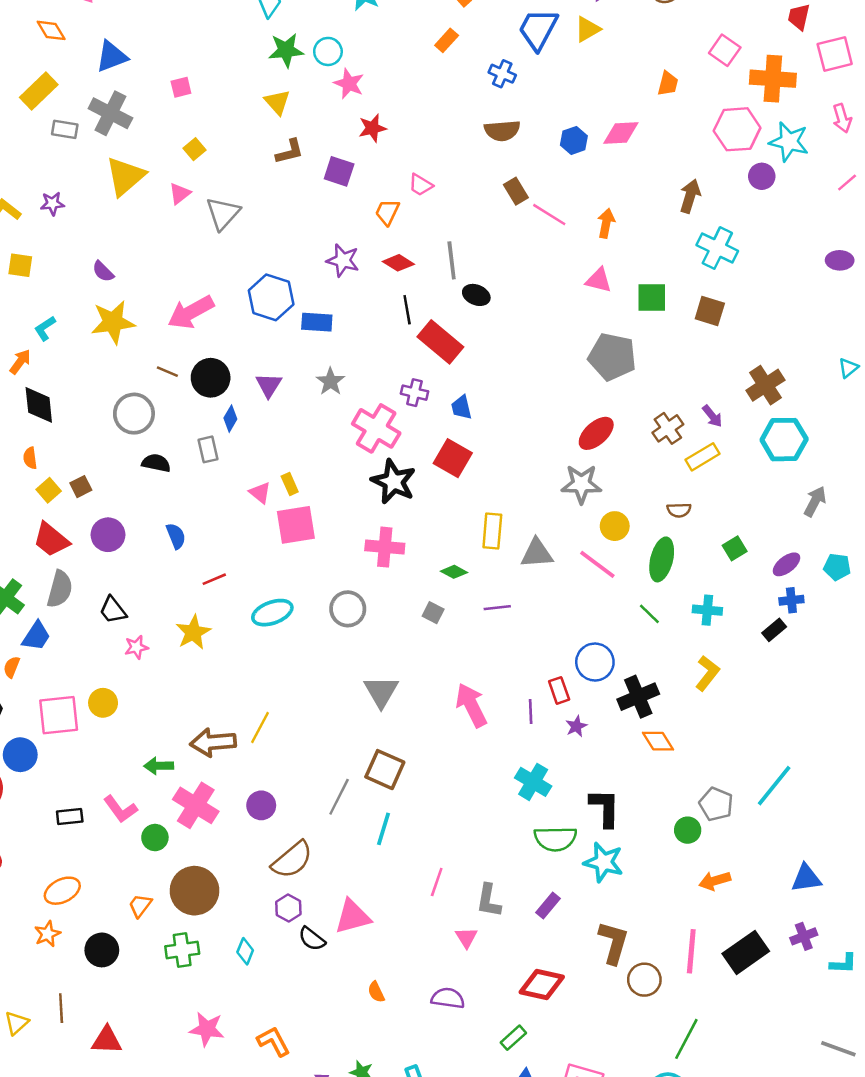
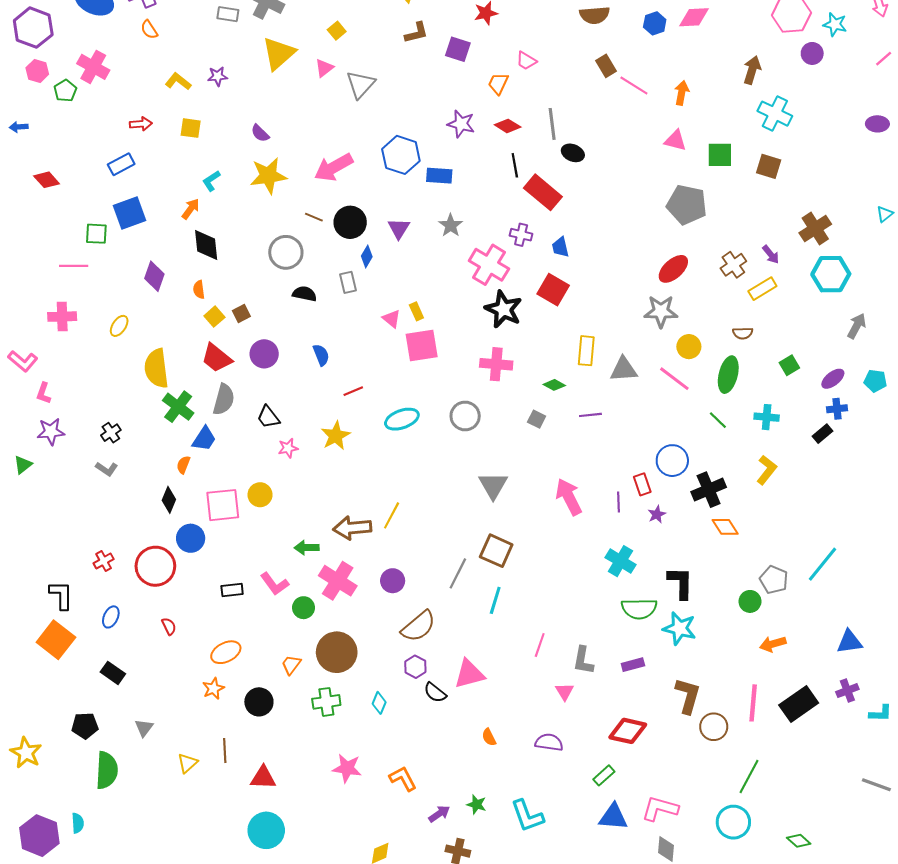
cyan star: (789, 142) -> (835, 24), size x0.7
purple rectangle: (548, 905) -> (633, 665), turned 35

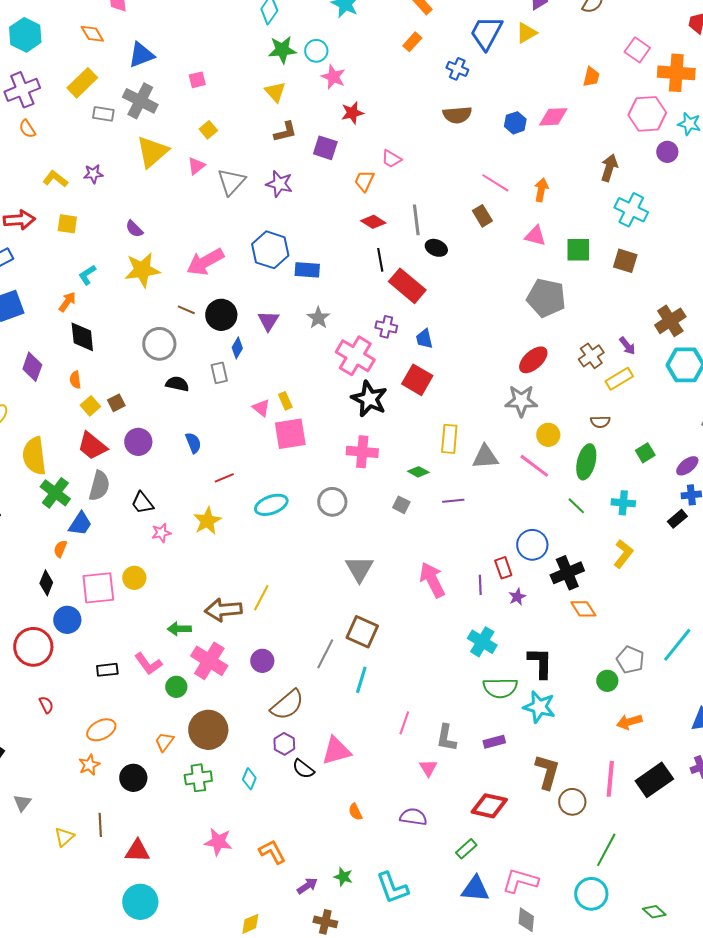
brown rectangle: (606, 66) -> (482, 216), moved
red arrow: (141, 124) -> (19, 220), size x1.4
purple star: (461, 124) -> (279, 184), moved

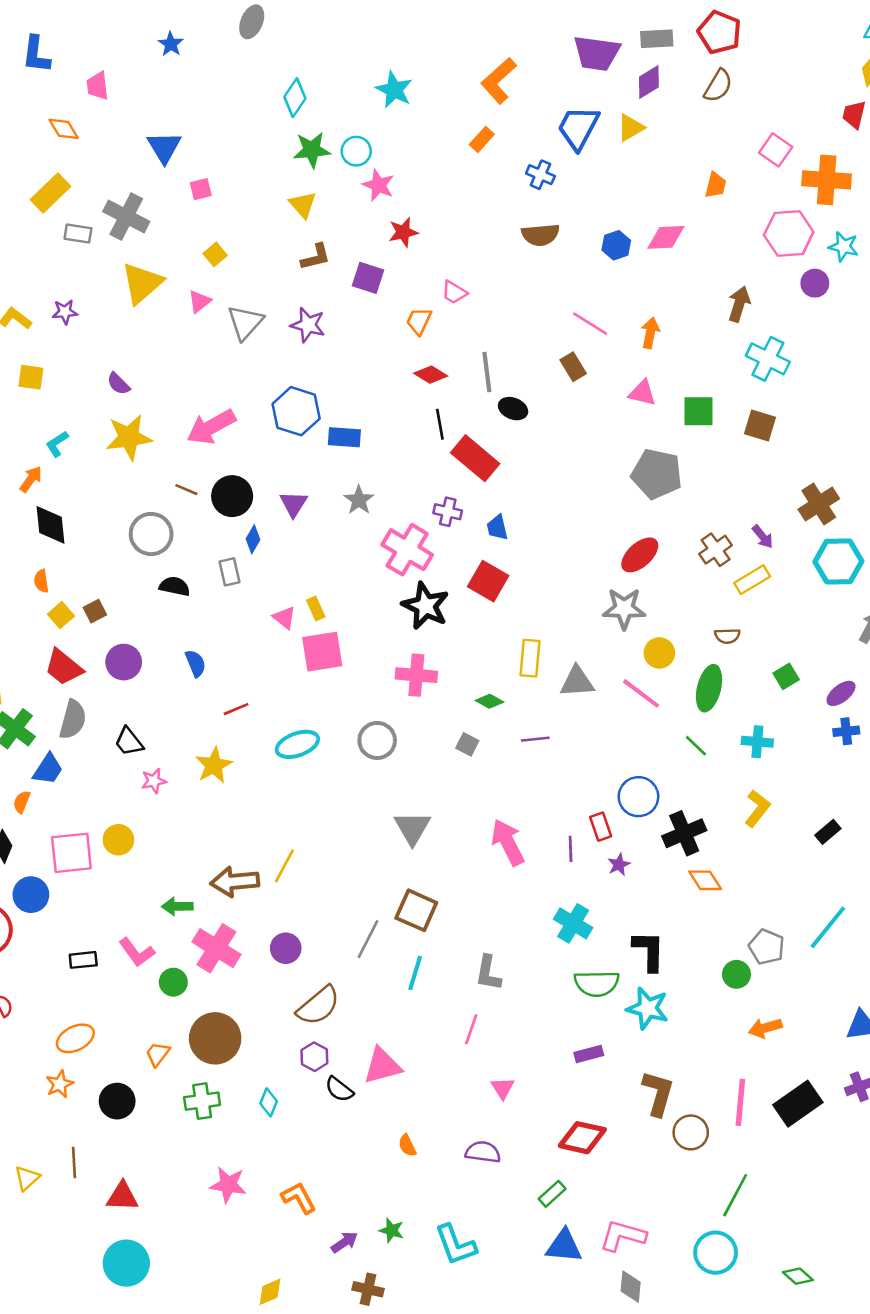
blue triangle: (141, 55) -> (164, 147), moved, turned -40
black rectangle: (677, 519) -> (828, 832), moved
gray L-shape: (446, 738) -> (488, 973), moved

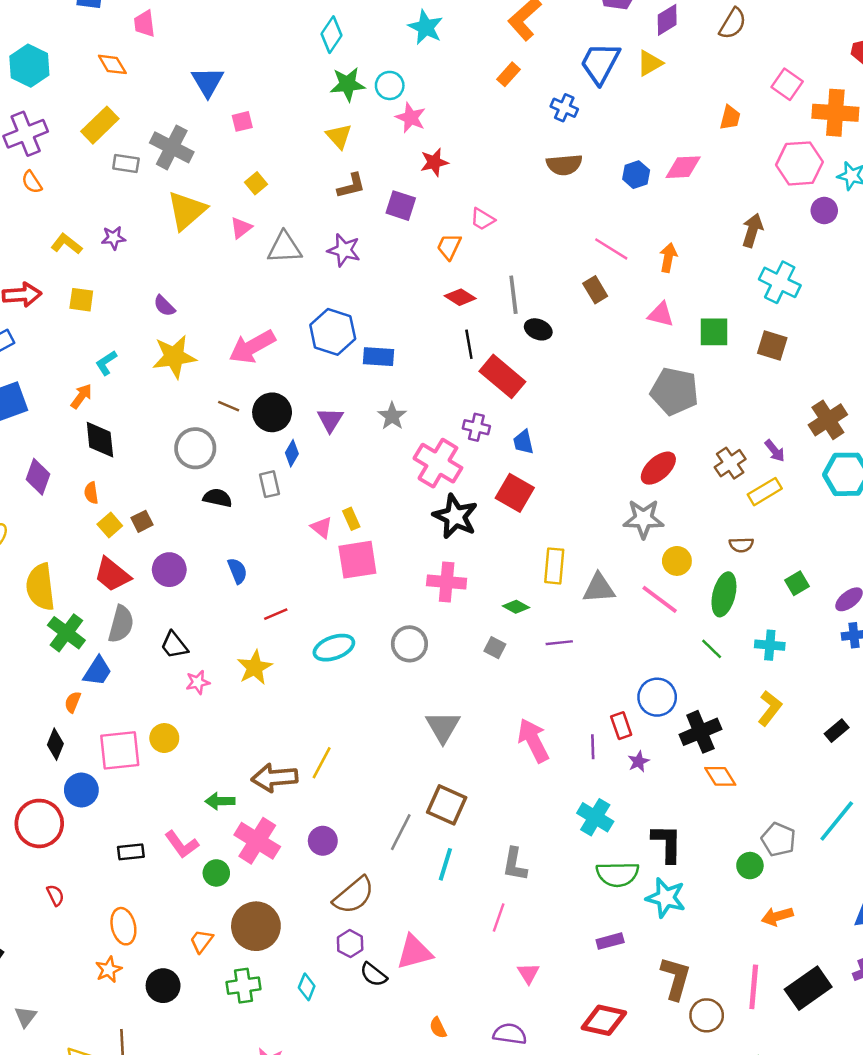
gray triangle: (245, 322) -> (284, 248), turned 45
orange ellipse: (75, 1038) -> (123, 926), turned -76

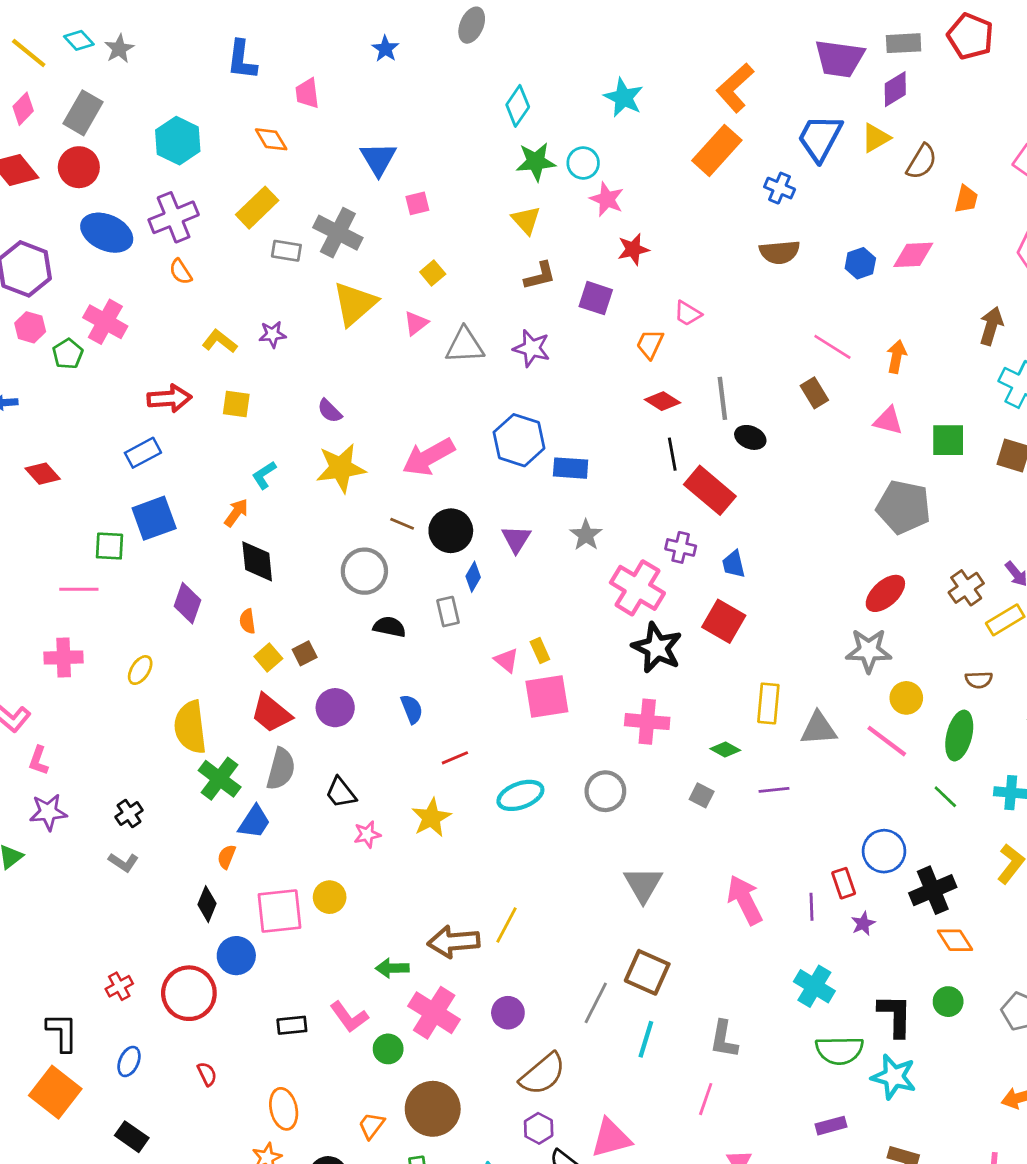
brown semicircle: (733, 24) -> (922, 162), moved
orange rectangle: (509, 74) -> (717, 150), size x1.8
green circle: (750, 866) -> (948, 1002), moved

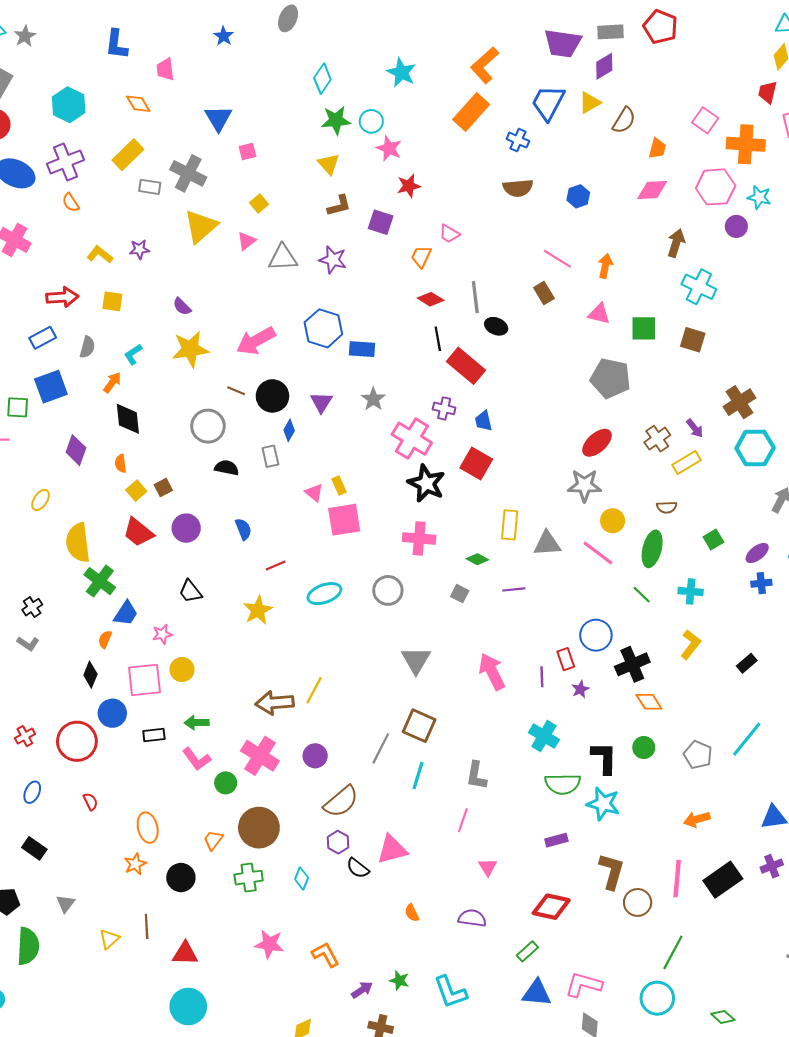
pink diamond: (913, 255) -> (652, 190), moved
gray semicircle: (281, 769) -> (87, 347), moved, size x0.7
pink star: (367, 834) -> (162, 634), moved
green arrow: (392, 968) -> (197, 723), moved
black rectangle: (292, 1025) -> (154, 735), moved

